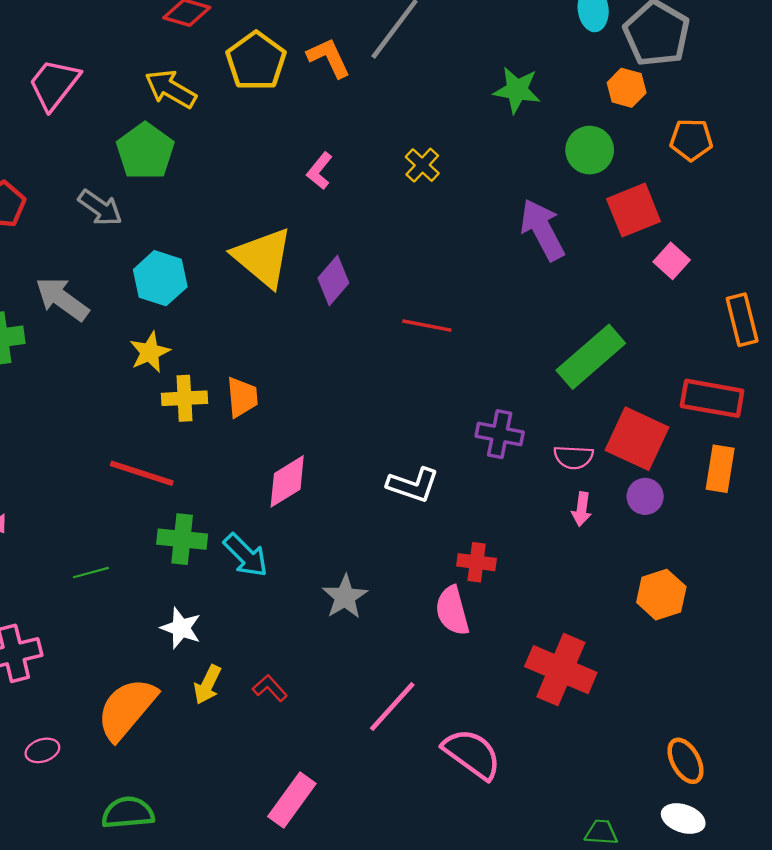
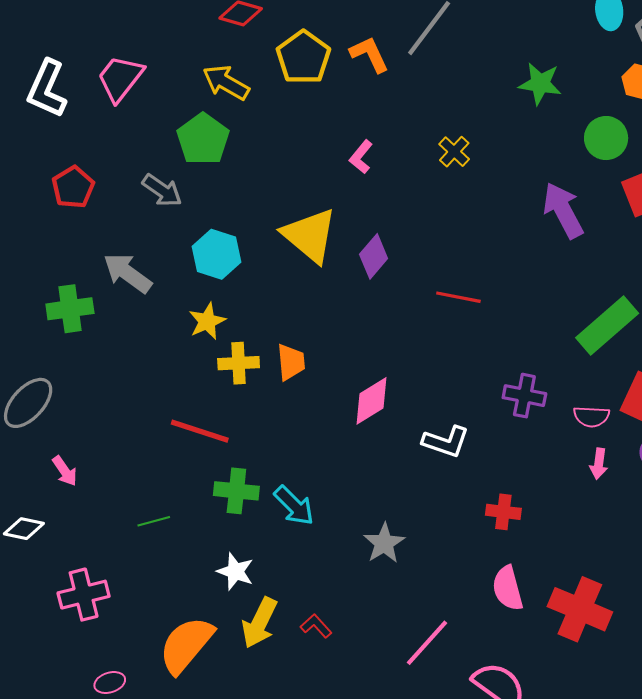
pink diamond: (287, 481) -> (372, 401), moved
pink semicircle: (452, 611) -> (508, 588), moved
yellow arrow: (208, 685) -> (259, 623), size x1.4

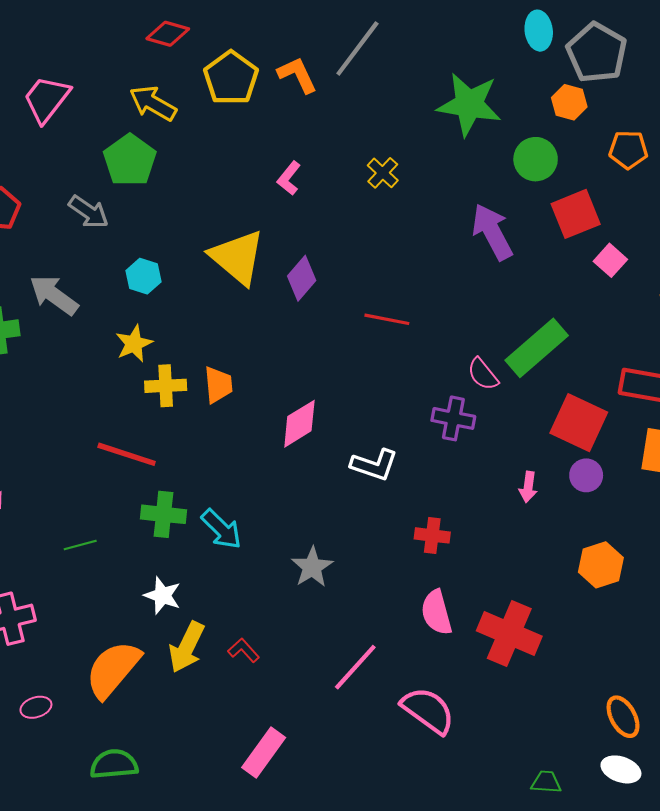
green star: (540, 84) -> (469, 104), size x1.5
cyan hexagon: (217, 254) -> (143, 276), size x0.7
pink semicircle: (591, 417) -> (483, 374), moved, turned 48

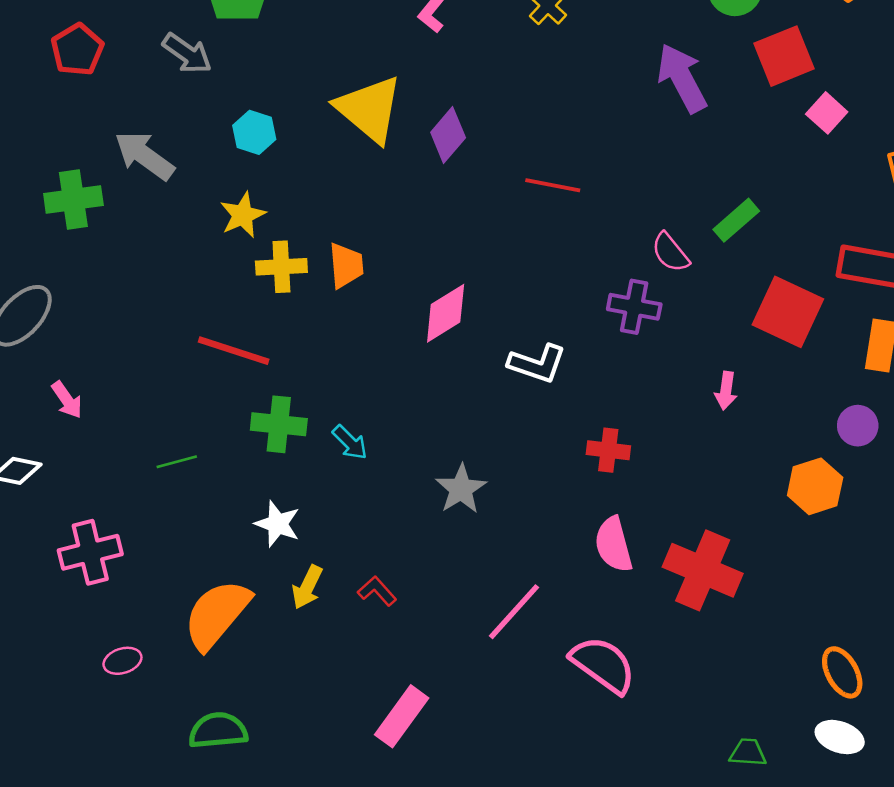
green rectangle: (537, 348) -> (736, 220), size x0.6
purple circle: (586, 475) -> (858, 426), moved
cyan arrow: (221, 529) -> (350, 442), size x0.7
yellow arrow: (187, 647) -> (307, 587), size x0.7

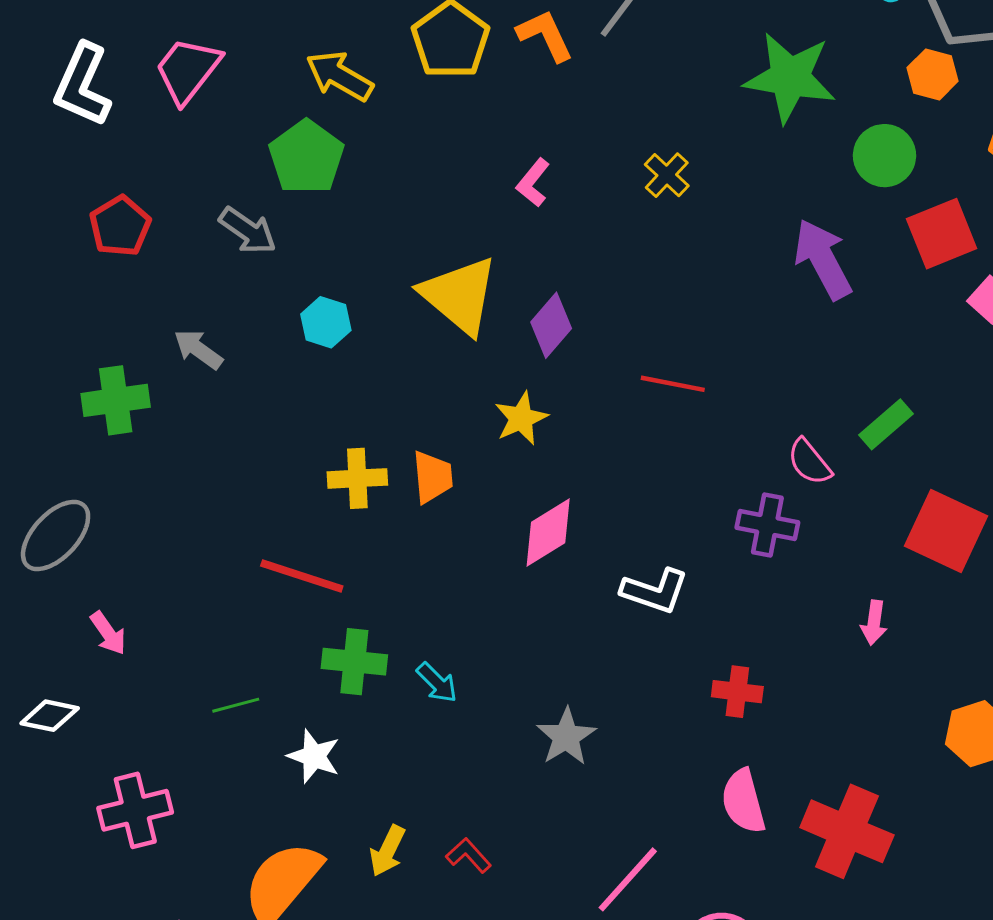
gray arrow: (144, 156) -> (198, 349), size x0.7
yellow star: (243, 215) -> (521, 418), moved
white star: (278, 524) -> (314, 756), moved

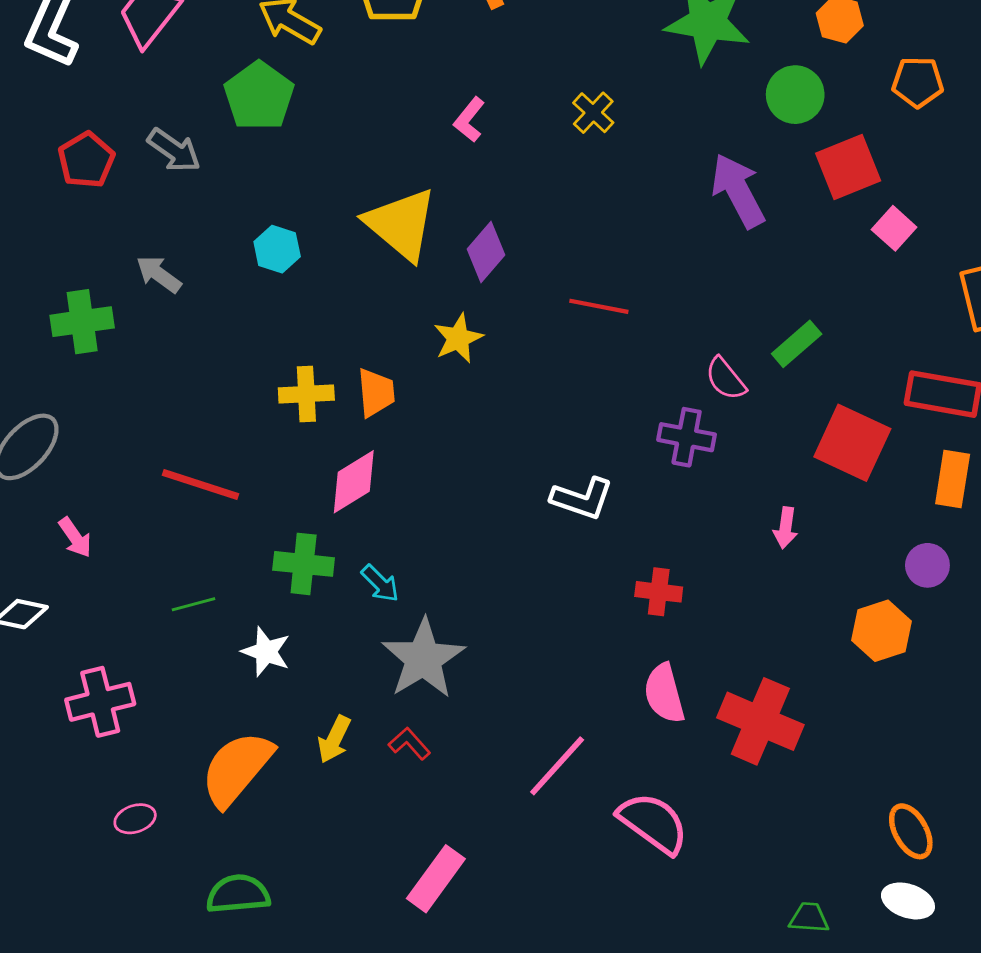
gray arrow: (248, 231) -> (174, 150), moved
pink diamond: (548, 532) -> (354, 482), moved
red line: (302, 576) -> (200, 485), moved
gray star: (566, 737) -> (423, 659), moved, size x1.5

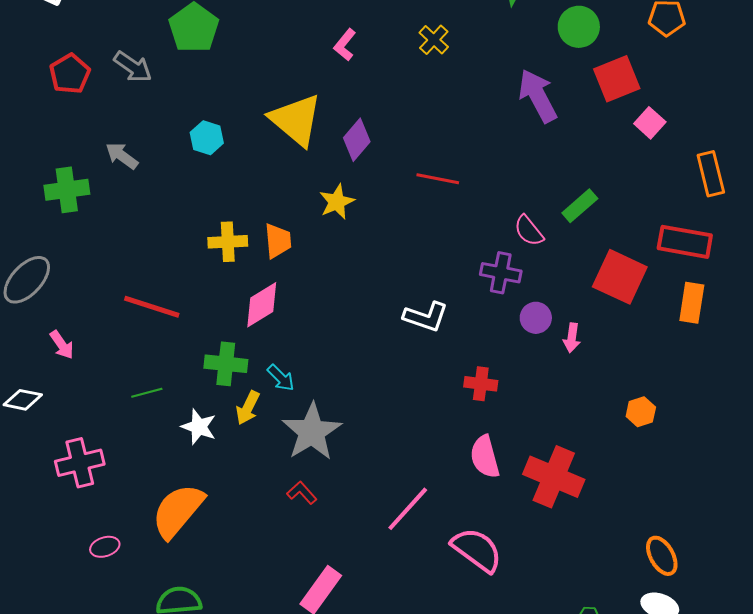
purple circle: (927, 565) -> (536, 318), moved
orange hexagon: (882, 631) -> (641, 412), size x0.7
yellow arrow: (334, 739) -> (248, 408), moved

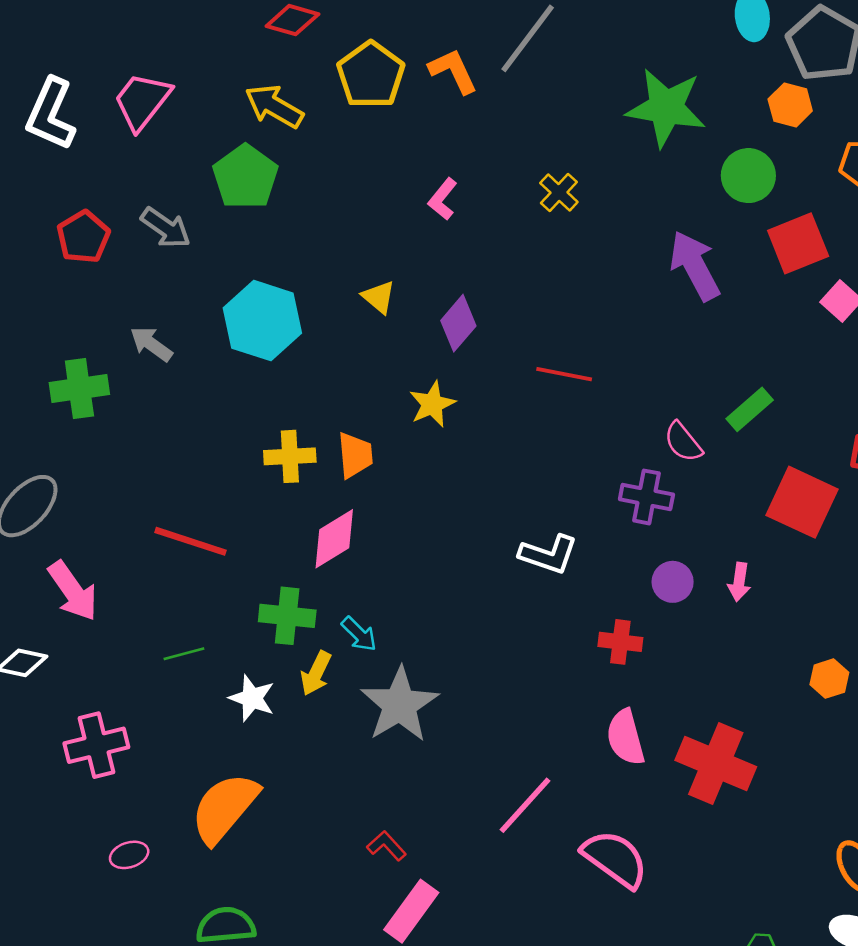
yellow triangle: (296, 120) -> (379, 297), size x0.5
cyan hexagon: (207, 138) -> (262, 321), size x1.8
purple circle: (536, 318) -> (673, 582), moved
pink arrow: (62, 345) -> (73, 591), size x1.6
red L-shape: (302, 493) -> (386, 846), moved

